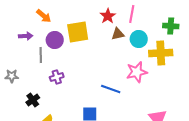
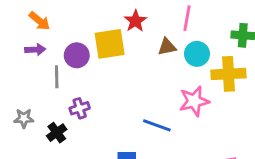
orange arrow: (44, 16) -> (40, 21), moved
red star: (108, 16) -> (135, 21), moved
gray star: (12, 76) -> (24, 118), moved
black cross: (33, 100) -> (57, 133), moved

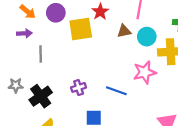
purple circle: (77, 55) -> (56, 13), moved
purple cross: (80, 108) -> (79, 87), moved
black cross: (57, 133) -> (41, 96), size x1.5

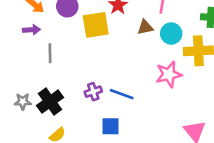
gray star: (16, 85) -> (23, 102), moved
blue line: (116, 91) -> (122, 94), moved

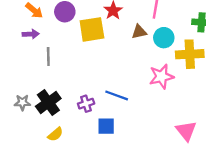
purple cross: (93, 92) -> (86, 104), moved

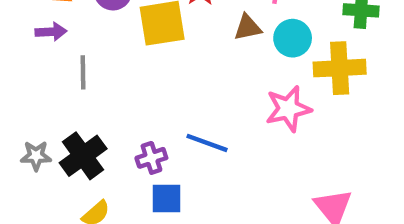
blue square: (106, 126) -> (166, 199), moved

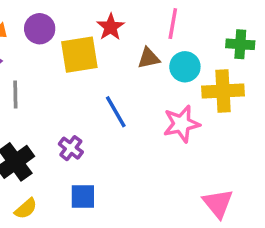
blue line: (207, 143) -> (116, 112), moved, turned 40
purple cross: (151, 158) -> (71, 148), moved, turned -35

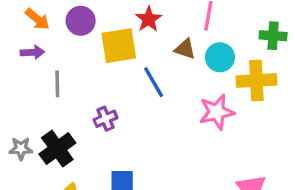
brown triangle: (149, 58) -> (185, 49), turned 30
blue line: (116, 112) -> (154, 82), moved
purple cross: (71, 148) -> (105, 119), moved, turned 30

